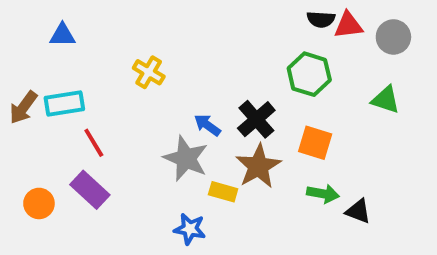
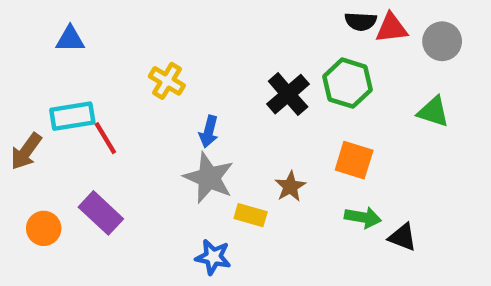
brown arrow: (23, 107) -> (26, 151), moved
black cross: (256, 119) -> (288, 94), moved
blue arrow: (207, 125) -> (209, 132), moved, turned -112
red line: (94, 143) -> (105, 138), moved
brown star: (258, 166) -> (290, 187), size x0.6

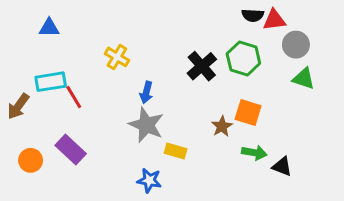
gray circle: (442, 41) -> (296, 45), moved
brown star: (290, 187) -> (222, 126), moved

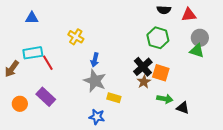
red triangle: (274, 20) -> (189, 15), moved
gray circle: (296, 45) -> (200, 38), moved
black cross: (202, 66) -> (143, 67), moved

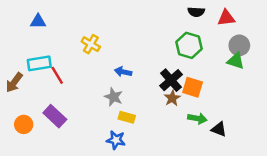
blue arrow: (95, 60) -> (123, 72), moved, turned 88
gray star: (95, 81) -> (114, 97), size x0.7
yellow rectangle: (114, 98) -> (127, 117), moved

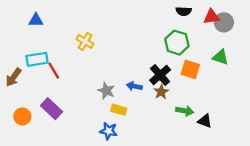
gray circle: (239, 45) -> (224, 22), moved
blue arrow: (123, 72) -> (134, 86), moved
orange square: (193, 87) -> (190, 69), moved

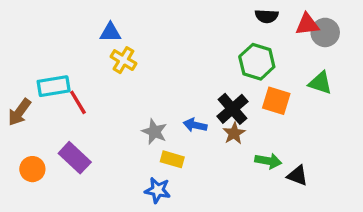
blue triangle: (36, 20) -> (110, 32), moved

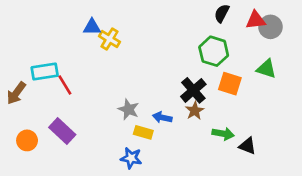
black semicircle: (267, 16) -> (222, 13), turned 114
yellow cross: (123, 60) -> (110, 39), moved
blue arrow: (195, 125) -> (162, 117), moved

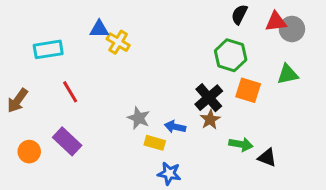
green triangle: (266, 69) -> (288, 74), turned -30
cyan rectangle: (45, 71) -> (48, 49), moved
blue star: (131, 158) -> (169, 173), moved

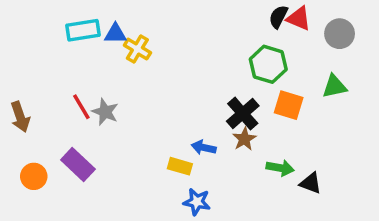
red triangle: (276, 22) -> (299, 18), moved, turned 30
cyan rectangle: (48, 49) -> (83, 30), moved
brown arrow: (18, 101) -> (20, 117), turned -55
gray star: (139, 118) -> (105, 112), moved

